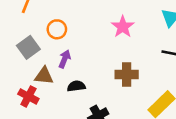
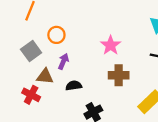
pink star: (123, 27) -> (111, 45), moved

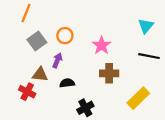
orange circle: (56, 35) -> (65, 36), moved
gray square: (31, 51) -> (37, 41), moved

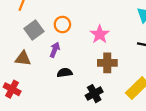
brown triangle: (40, 74) -> (23, 58), moved
red cross: (27, 92) -> (12, 89), moved
black cross: (85, 108) -> (94, 94), moved

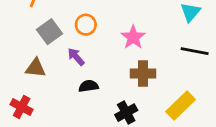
purple arrow: (55, 50) -> (76, 57), turned -64

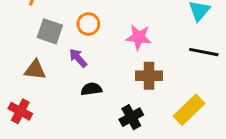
gray square: (49, 32) -> (50, 31), turned -35
pink star: (133, 37) -> (139, 37), turned -30

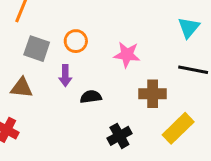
purple arrow: (78, 58) -> (65, 76), turned -138
brown cross: (149, 76) -> (153, 94), moved
black semicircle: (91, 89) -> (91, 97), moved

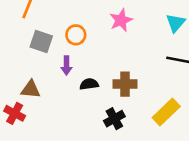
pink star: (127, 55) -> (121, 20), moved, turned -30
brown triangle: (22, 88) -> (31, 89), moved
brown cross: (153, 94) -> (125, 84), moved

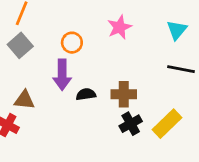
gray square: (41, 42) -> (20, 45), moved, turned 30
purple arrow: (66, 65) -> (62, 75), size x1.5
black cross: (114, 119) -> (131, 124), moved

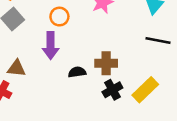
black semicircle: (86, 94) -> (77, 72), moved

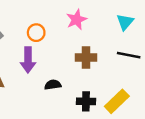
brown cross: (106, 63) -> (86, 57), moved
black cross: (112, 90) -> (86, 101), turned 30

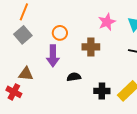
pink star: (76, 20) -> (107, 22), moved
brown cross: (86, 57) -> (91, 47), moved

